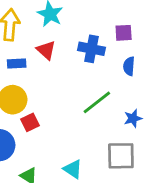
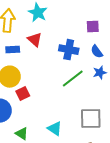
blue cross: (91, 49) -> (69, 50), moved
blue semicircle: (129, 66) -> (97, 52), turned -40
blue star: (133, 118) -> (100, 73), moved

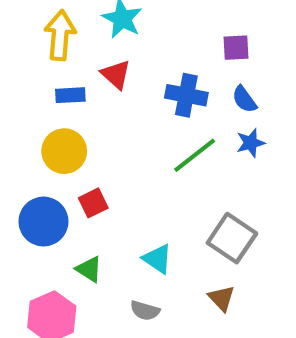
red square: (23, 94) -> (93, 203), moved
gray square: (91, 119) -> (232, 238), turned 35

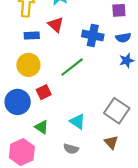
blue semicircle: (244, 99) -> (123, 38), turned -64
green line: (195, 155) -> (72, 67), moved

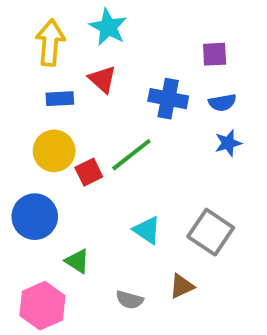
red square: (44, 92) -> (89, 172), moved
cyan triangle: (78, 122) -> (147, 230), moved
brown triangle: (111, 142) -> (182, 286), moved, turned 48

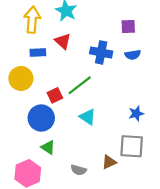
blue star: (228, 143) -> (136, 113), moved
yellow circle: (54, 151) -> (21, 78), moved
blue circle: (35, 217) -> (41, 118), moved
cyan triangle: (147, 230) -> (88, 117), moved
gray square: (211, 232) -> (132, 146), moved, turned -30

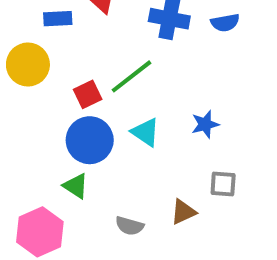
blue star: (136, 113) -> (205, 124), moved
blue circle: (41, 118) -> (90, 140), moved
gray square: (132, 146) -> (223, 184), size x0.6

